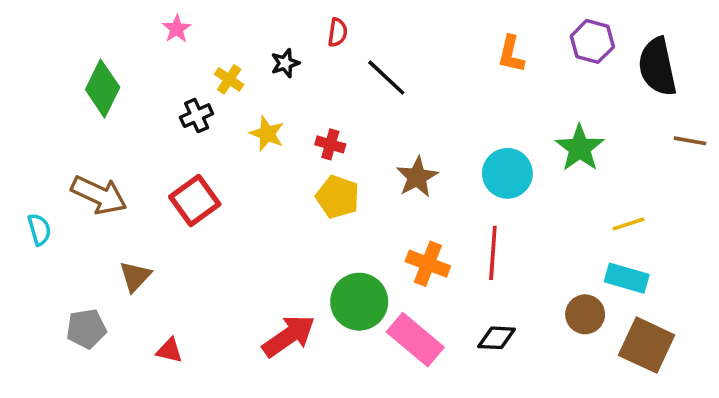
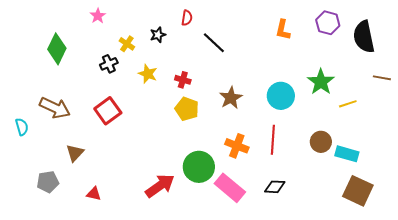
yellow line: (628, 224) -> (348, 104), moved
brown circle: (585, 314) -> (321, 142), moved

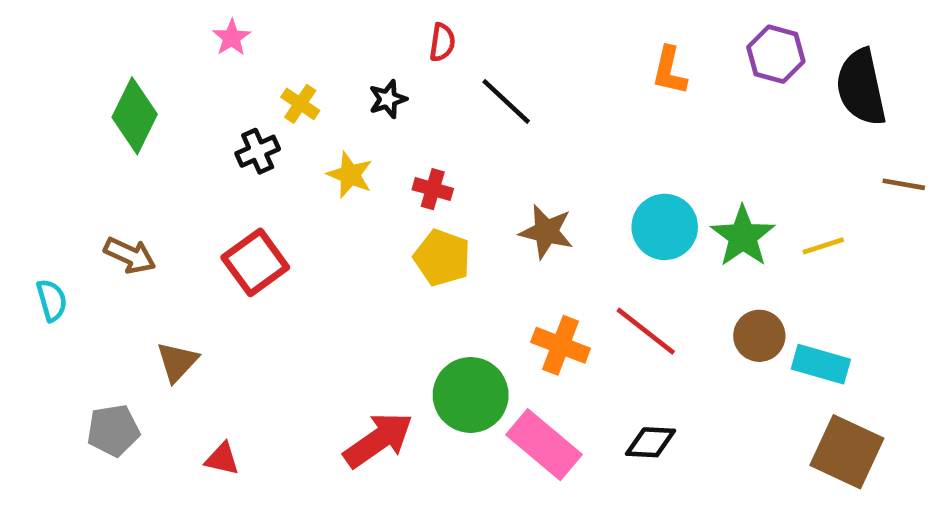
black star: (158, 35) -> (388, 99), moved
green star: (321, 82) -> (743, 236), moved
brown star: (231, 98) -> (546, 232), turned -30
brown arrow: (55, 108) -> (130, 255), size x0.7
red line: (273, 140) -> (646, 331), turned -56

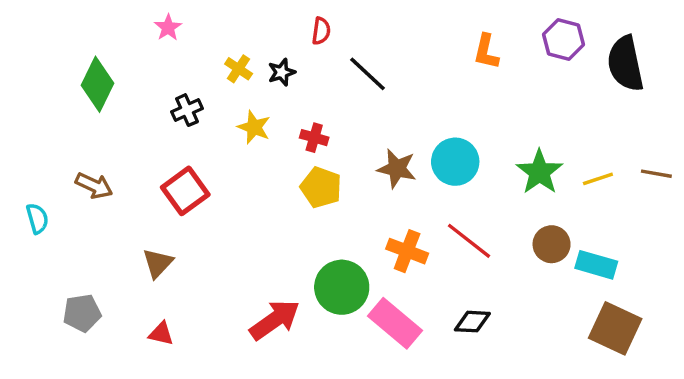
yellow cross: (300, 104) -> (239, 69), moved
brown line: (904, 184) -> (656, 174), moved
cyan circle: (665, 227) -> (455, 162), moved
brown triangle: (177, 362) -> (158, 263), moved

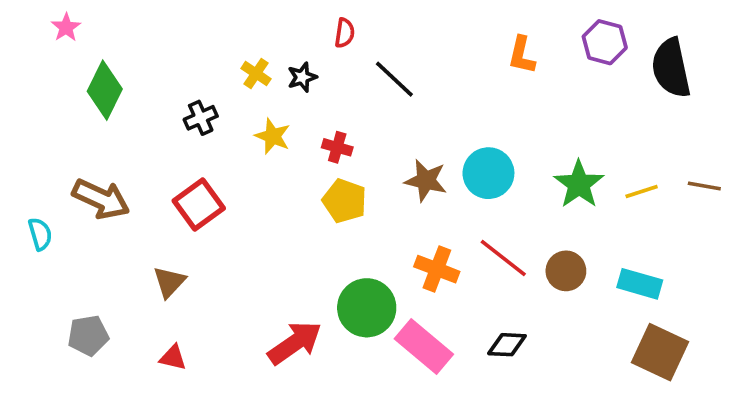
pink star: (168, 28) -> (66, 27), moved
brown arrow: (94, 186) -> (101, 199), size x1.4
brown circle: (552, 244) -> (566, 271), moved

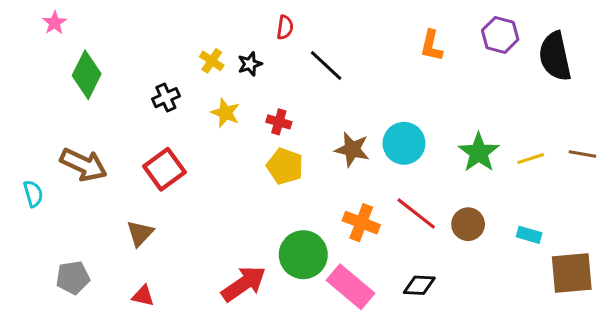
cyan rectangle: (640, 284) -> (529, 235), size x0.7
brown square: (660, 352) -> (572, 273), moved, turned -30

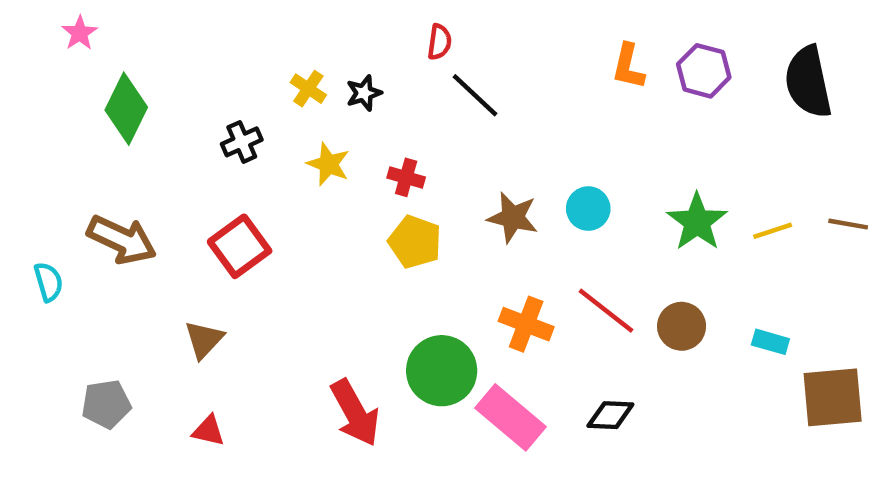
red semicircle: (285, 27) -> (439, 42), moved
purple hexagon: (500, 35) -> (704, 71), moved
cyan circle: (404, 143) -> (588, 209), size x0.7
red arrow: (244, 284) -> (355, 413), turned 96

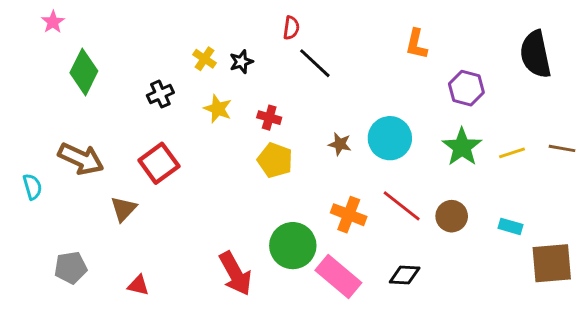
purple hexagon: (704, 71) -> (466, 88), moved
cyan circle: (588, 209) -> (390, 138), size x1.5
brown star: (513, 217) -> (340, 144), size x0.7
brown triangle: (204, 340) -> (124, 209), moved

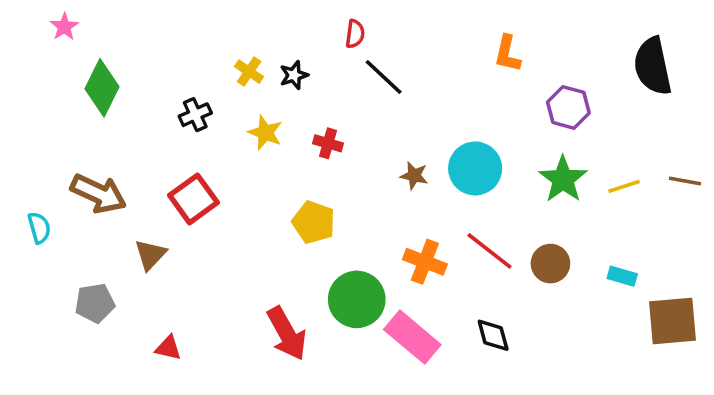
yellow pentagon: (275, 160) -> (314, 222), moved
gray pentagon: (71, 268) -> (95, 303), moved
black diamond: (405, 275) -> (493, 335), turned 72

